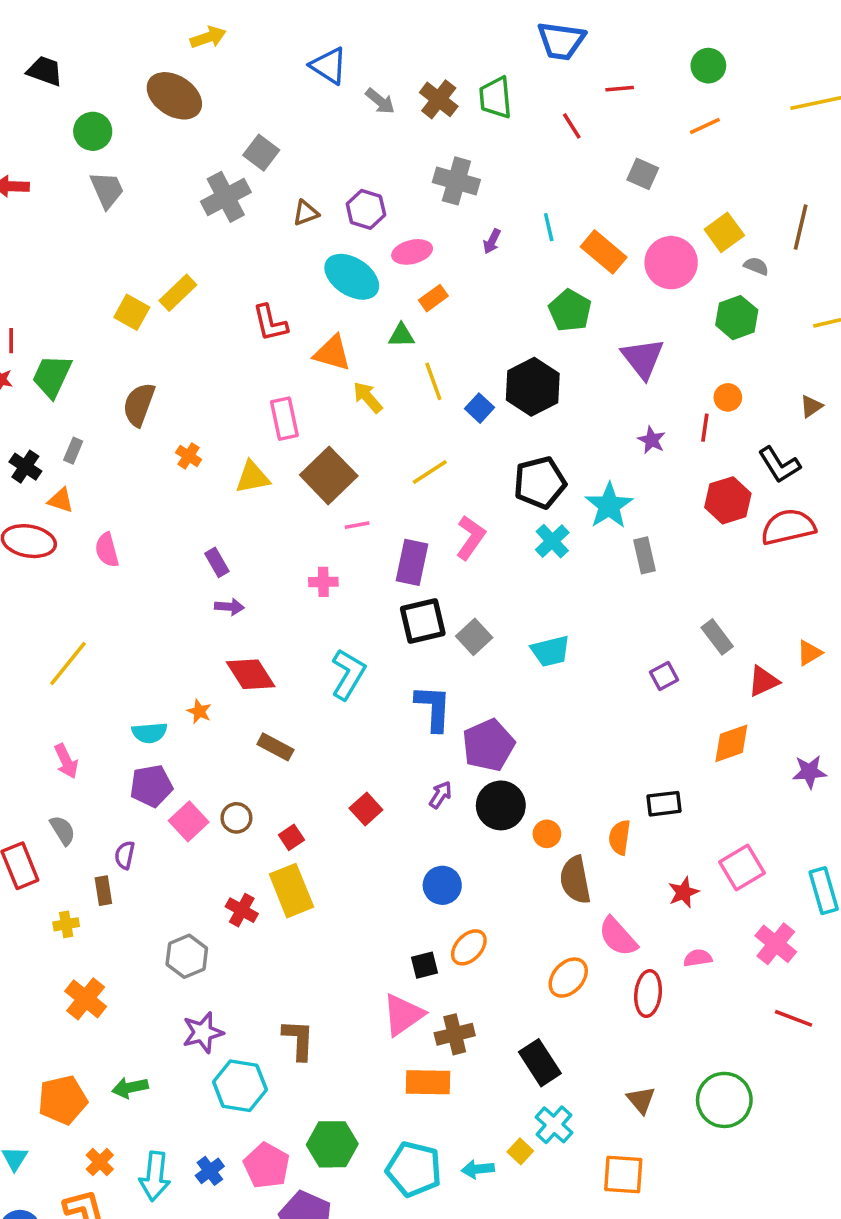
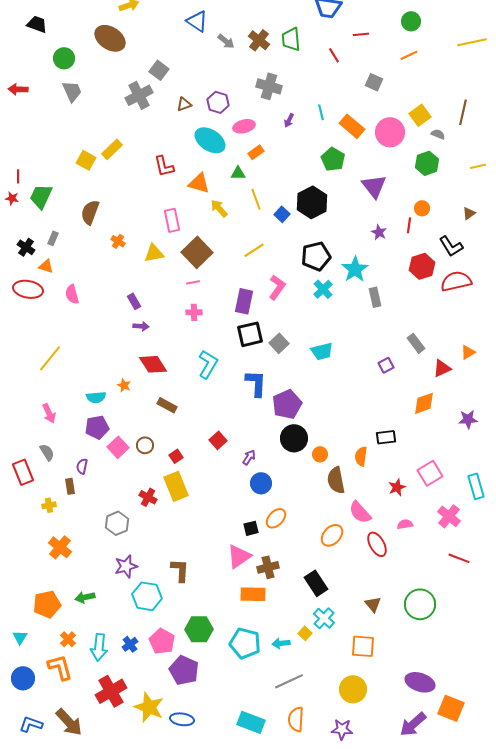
pink line: (357, 525) -> (193, 282), moved
purple arrow: (440, 795) -> (249, 457), moved
red ellipse: (648, 994) -> (377, 544), turned -35

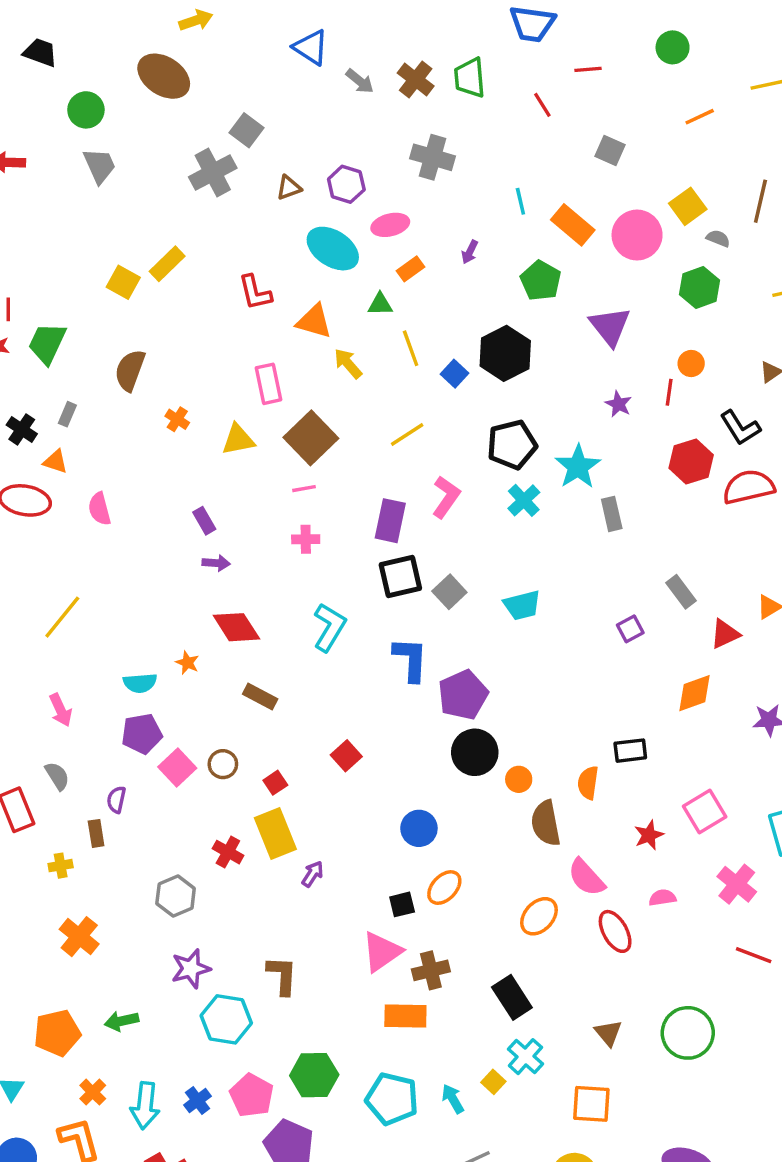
orange line: (409, 55) -> (700, 117), moved
purple arrow: (289, 120) -> (470, 252), moved
purple arrow: (249, 457) -> (312, 874), moved
cyan arrow: (281, 643) -> (453, 1099), turned 66

